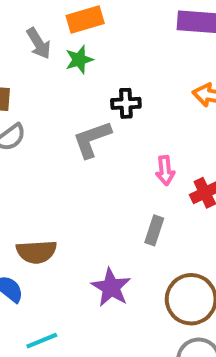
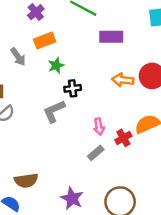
green star: (79, 60) -> (56, 65), moved
gray rectangle: (154, 230) -> (96, 153), moved, turned 35

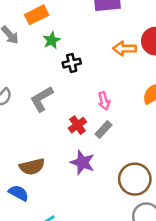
gray L-shape: (54, 111) -> (42, 99), moved
red cross: (123, 138) -> (77, 125), moved
purple star: (72, 198) -> (82, 162), moved

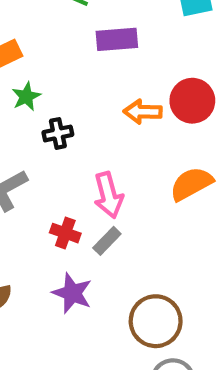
pink arrow: (104, 101) -> (108, 195), size x1.5
red cross: (77, 125) -> (65, 233), turned -36

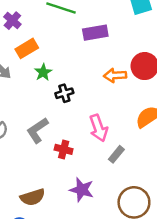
red cross: (65, 233) -> (64, 149), moved
gray rectangle: (107, 241) -> (116, 154), moved

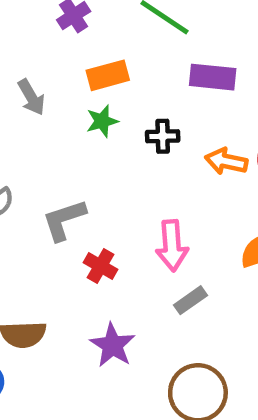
orange rectangle: (27, 48) -> (108, 75), moved
black cross: (64, 93) -> (163, 136), moved

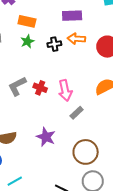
orange rectangle: (108, 75) -> (27, 21), turned 36
orange arrow: (226, 161) -> (76, 39), moved
red cross: (100, 266) -> (40, 88), moved

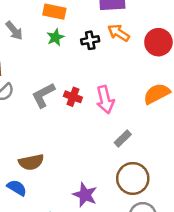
orange arrow: (76, 39) -> (119, 33), turned 30
gray rectangle: (77, 113) -> (123, 138), moved
purple star: (46, 137) -> (85, 195), moved

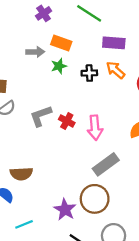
gray arrow: (14, 31) -> (35, 52), moved, turned -60
gray rectangle: (123, 138) -> (106, 164), size x1.6
brown circle: (133, 178) -> (95, 199), moved

